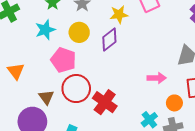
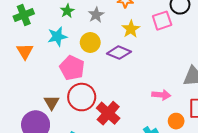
yellow star: (119, 14) -> (131, 29), turned -30
purple diamond: (109, 39) -> (119, 53), turned 55
orange triangle: (16, 71) -> (25, 51), moved

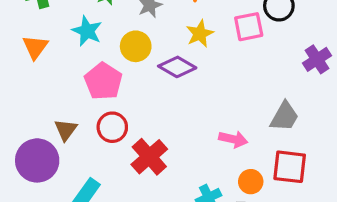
cyan star: (57, 37) -> (87, 31), turned 30
red circle: (82, 97) -> (112, 127), size x0.7

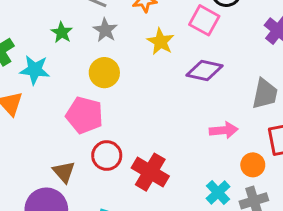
pink square: (249, 27) -> (204, 20), turned -32
cyan star: (87, 31) -> (35, 70), moved
purple diamond: (177, 67) -> (205, 71), moved

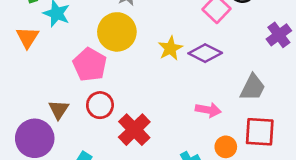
yellow star: (161, 42) -> (170, 48), moved
yellow circle: (104, 73) -> (117, 32), size x1.4

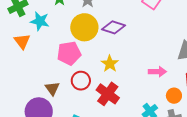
yellow star: (170, 48) -> (110, 64), moved
purple diamond: (205, 53) -> (113, 27), moved
pink pentagon: (90, 65) -> (69, 53), turned -30

